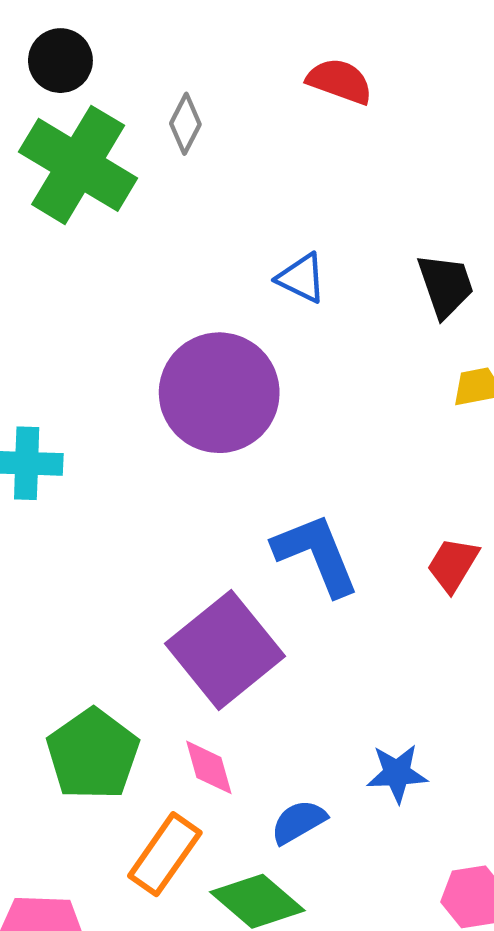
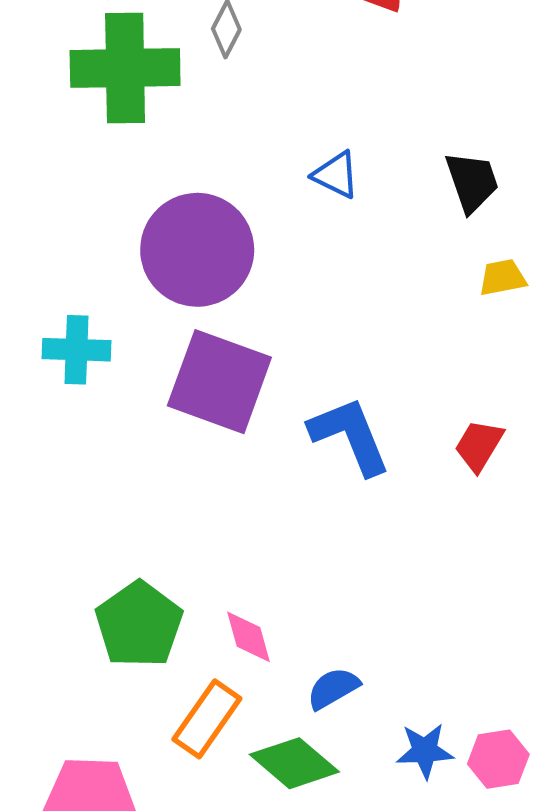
green cross: (78, 165) -> (125, 68), turned -32
purple circle: (219, 393) -> (197, 250), moved
purple square: (225, 650) -> (219, 382), moved, turned -31
blue star: (397, 773) -> (425, 751), moved

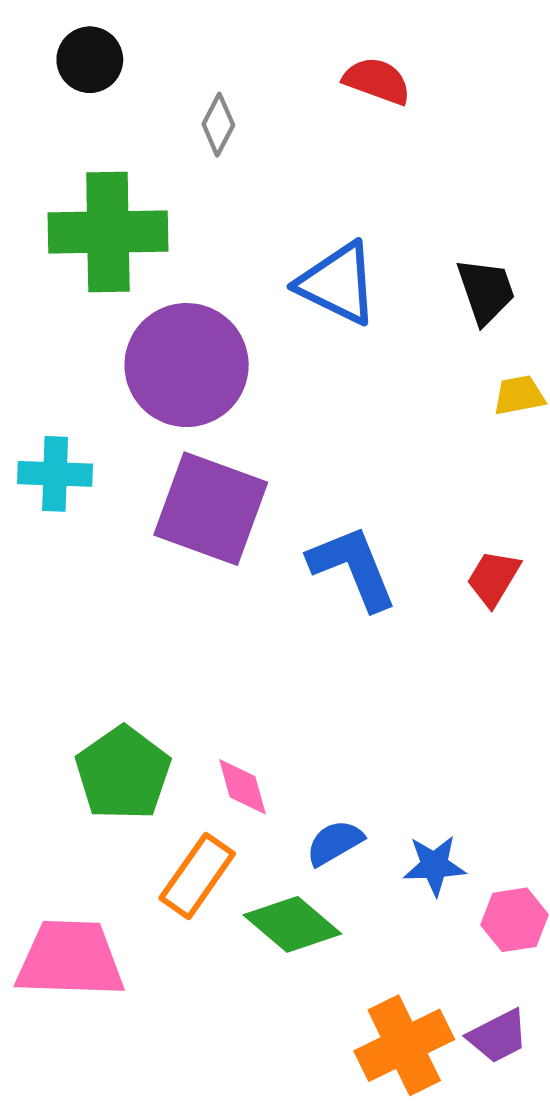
green cross: (125, 68) -> (108, 232), moved
blue triangle: (336, 175) -> (338, 283), size x1.6
blue star: (425, 751) -> (434, 865), moved

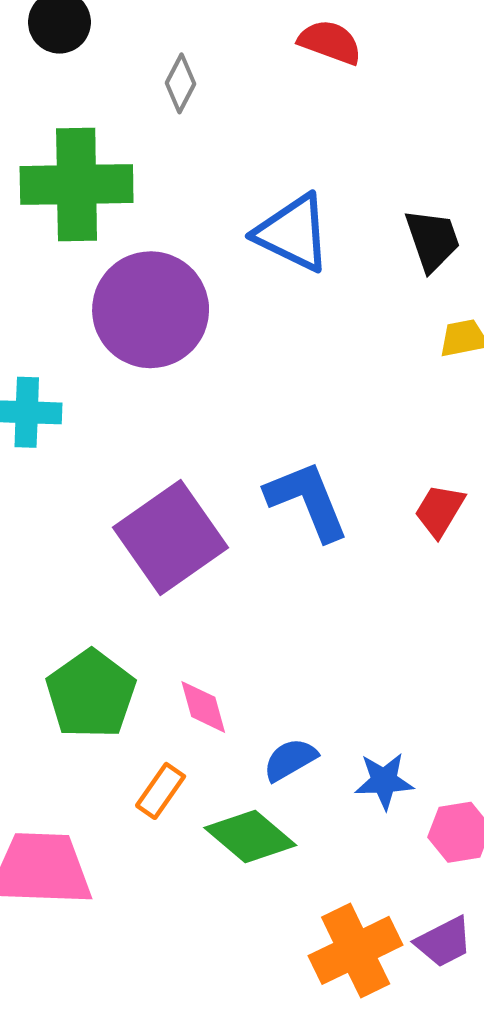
purple square: (211, 509) -> (171, 538), moved, turned 35
orange rectangle: (197, 876) -> (161, 791), size x0.7

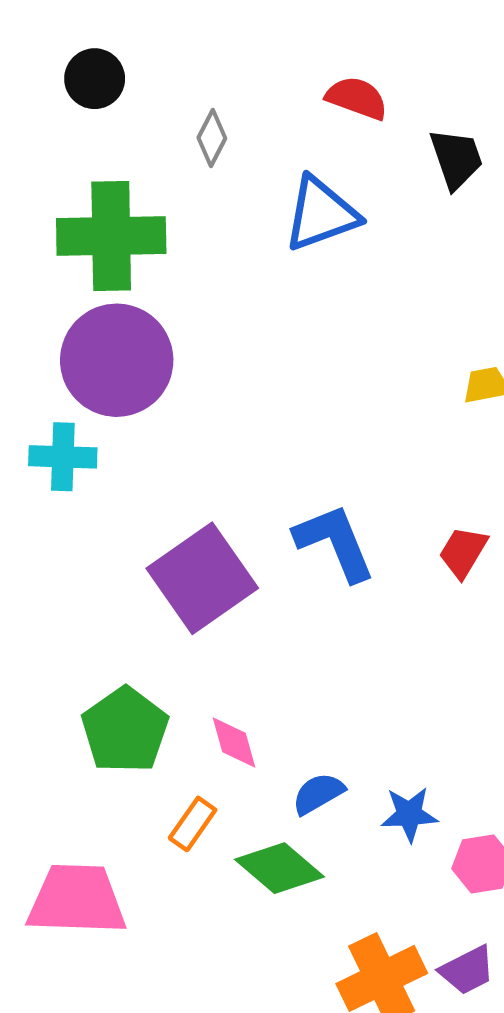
blue triangle: (293, 233) -> (321, 214), moved, turned -46
black trapezoid: (432, 240) -> (456, 159), moved
purple circle: (151, 310) -> (117, 360), moved

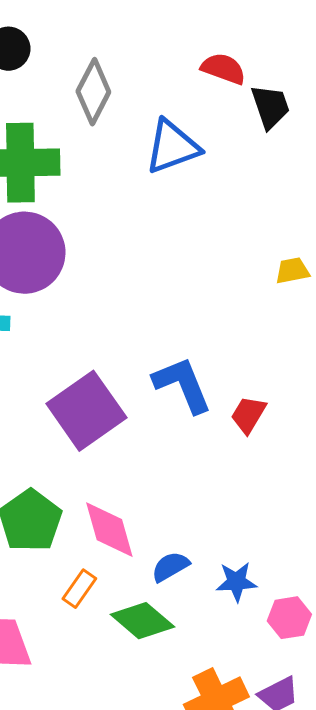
red semicircle: (357, 98) -> (223, 69), moved
gray diamond: (212, 138) -> (93, 92), size x1.6
red trapezoid: (463, 552) -> (248, 415), moved
pink diamond: (234, 742) -> (109, 530), size x1.5

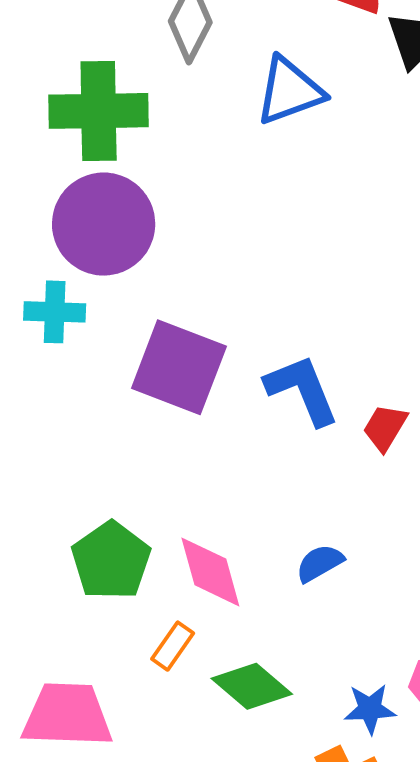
purple square: (86, 411) -> (179, 367), moved, turned -34
blue semicircle: (170, 567) -> (320, 563), moved
blue star: (236, 582) -> (370, 709), moved

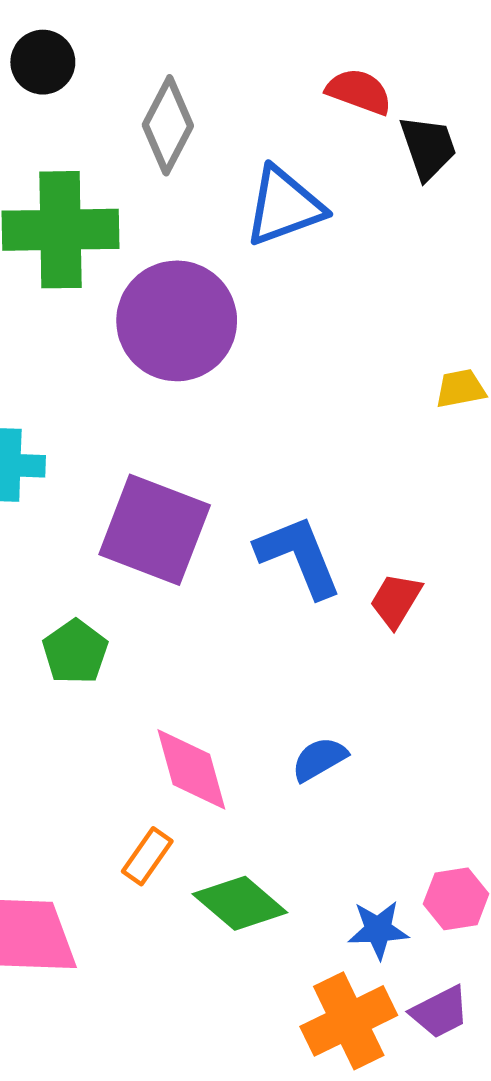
purple circle: (104, 224) -> (177, 321), moved
green pentagon: (111, 561) -> (75, 652), moved, size x0.7

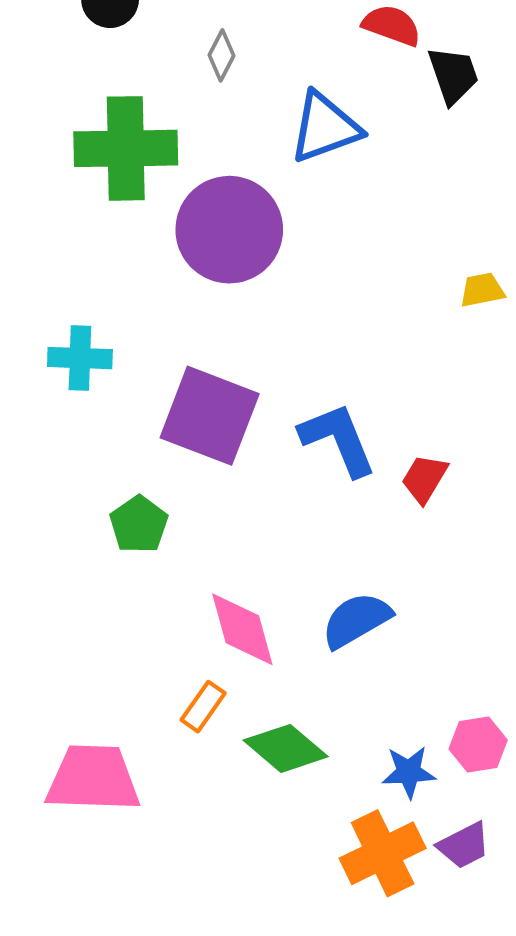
gray diamond: (168, 125) -> (221, 55), size x0.6
blue semicircle: (319, 759) -> (356, 620), size x1.4

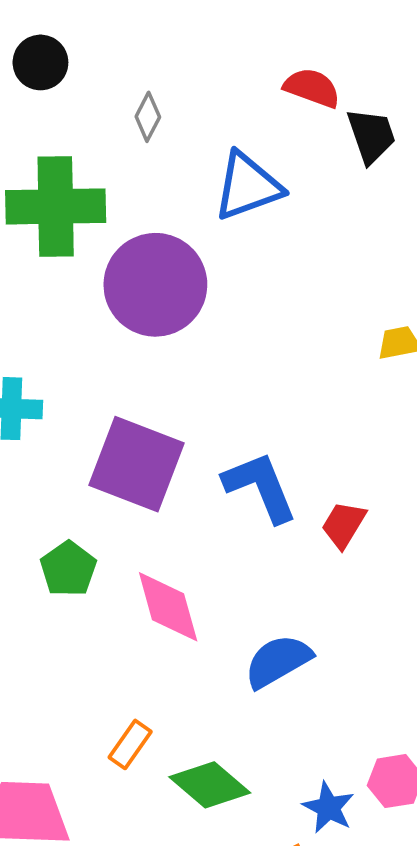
pink diamond: (242, 629) -> (168, 607), moved
blue star: (409, 772) -> (328, 808), turned 30

